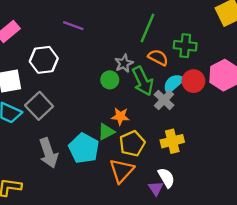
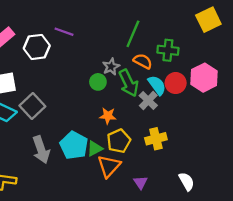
white hexagon: (44, 60) -> (37, 47), moved
cyan semicircle: (173, 83) -> (157, 85), turned 95
green triangle: (106, 132) -> (95, 149), moved
white semicircle: (166, 178) -> (187, 181), moved

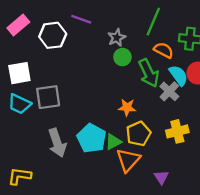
gray star: (111, 67) -> (117, 38), moved
green circle: (98, 82) -> (122, 57), moved
gray square: (32, 106) -> (48, 97), turned 35

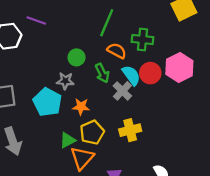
gray star: (117, 38) -> (65, 81), moved, turned 30
green arrow: (149, 73) -> (102, 73), size x0.7
cyan pentagon: (92, 138) -> (47, 102), moved

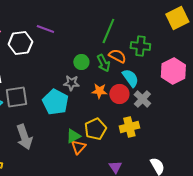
green arrow: (102, 73) -> (103, 63), moved
red circle: (150, 73) -> (119, 94), moved
gray cross: (122, 91) -> (142, 99), moved
orange star: (81, 107) -> (99, 91), moved
orange triangle: (82, 158) -> (78, 147), moved, size x0.7

